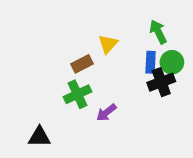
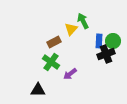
green arrow: (158, 32) -> (83, 21), moved
green cross: (77, 94) -> (51, 62), turned -30
black triangle: (39, 137) -> (38, 90), moved

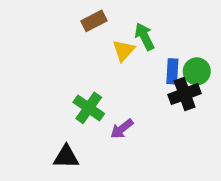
brown rectangle: (54, 42) -> (94, 21), moved

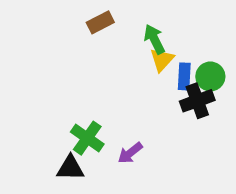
yellow triangle: (124, 50) -> (162, 60), moved
green cross: (89, 108) -> (87, 138), moved
purple arrow: (122, 129) -> (130, 153), moved

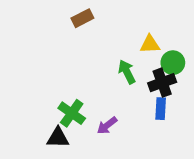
green arrow: (154, 39) -> (127, 72), moved
yellow triangle: (162, 60) -> (150, 44), moved, turned 45
blue rectangle: (184, 76) -> (161, 109), moved

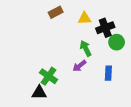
yellow triangle: (150, 44) -> (85, 18), moved
black cross: (162, 83) -> (105, 28), moved
purple arrow: (107, 125) -> (79, 66), moved

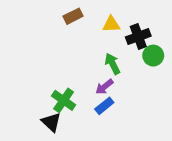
blue rectangle: (108, 73) -> (104, 106), moved, turned 48
black triangle: (39, 93) -> (51, 122), turned 42

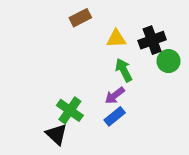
yellow triangle: (111, 24) -> (116, 39), moved

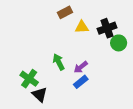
brown rectangle: (80, 18) -> (65, 12), moved
green arrow: (124, 70) -> (59, 62), moved
green cross: (70, 110) -> (29, 79), moved

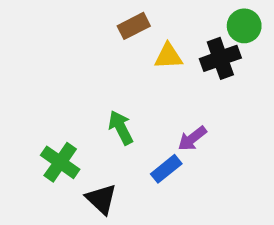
green circle: (119, 43) -> (244, 26), moved
purple arrow: (81, 67) -> (192, 138), moved
black triangle: (40, 94) -> (101, 199), moved

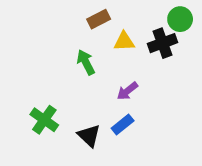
green arrow: (121, 128) -> (86, 62), moved
purple arrow: (192, 138) -> (127, 91), moved
black triangle: (101, 199) -> (89, 136), moved

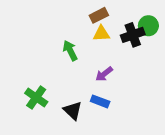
brown rectangle: (99, 19) -> (99, 15), moved
green circle: (180, 19) -> (148, 26), moved
blue rectangle: (123, 125) -> (100, 101), turned 60

